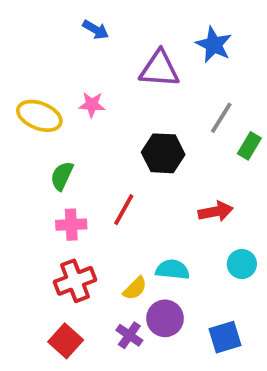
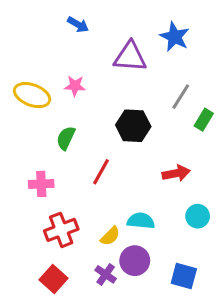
green semicircle: (62, 176) -> (66, 138), moved
pink cross: (71, 225) -> (41, 184), moved
blue square: (225, 337) -> (184, 276), turned 32

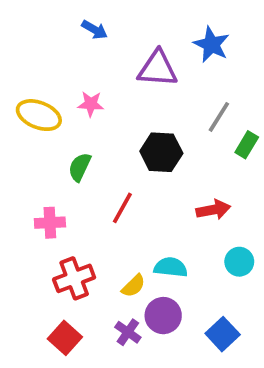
blue square: (184, 276) -> (223, 334), turned 32

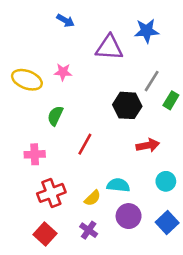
blue star: (211, 45) -> (147, 31), turned -30
black hexagon: (161, 152) -> (127, 105), moved
purple circle: (163, 316) -> (129, 216), moved
blue square: (223, 334) -> (167, 222), moved

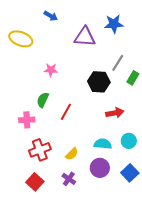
pink star: (63, 72) -> (51, 70), moved
yellow ellipse: (27, 80) -> (21, 39), moved
green semicircle: (55, 116) -> (43, 100), moved
cyan semicircle: (118, 185) -> (103, 144), moved

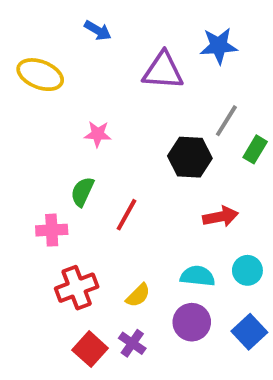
red square: (35, 182) -> (90, 349), moved

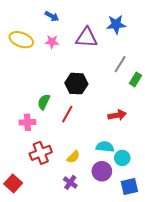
pink star: (98, 134) -> (52, 42), moved
black hexagon: (190, 157) -> (76, 84), moved
cyan circle: (247, 270) -> (122, 158), moved
blue square: (249, 332) -> (129, 186), moved, turned 30
red square: (90, 349) -> (13, 183), moved

